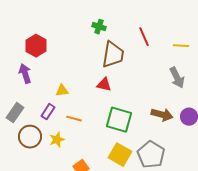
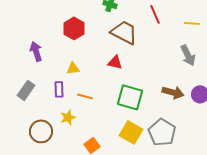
red hexagon: (36, 46) -> (74, 28), moved
brown trapezoid: (113, 55) -> (124, 32), turned -72
purple rectangle: (48, 112) -> (59, 89), turned -35
brown circle: (30, 137) -> (41, 131), moved

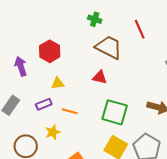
red hexagon: (74, 28) -> (50, 51), moved
purple rectangle: (59, 89) -> (44, 104), turned 70

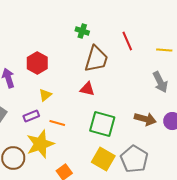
brown trapezoid: (109, 47) -> (96, 59), turned 80
yellow triangle: (58, 83) -> (45, 95), turned -32
yellow star: (53, 132) -> (40, 144), size x1.8

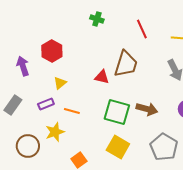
brown trapezoid: (96, 59) -> (126, 64), moved
brown arrow: (145, 119) -> (147, 109), moved
yellow star: (40, 144) -> (55, 132), size x0.7
gray pentagon: (134, 159) -> (164, 147), moved

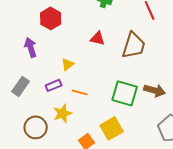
red hexagon: (52, 51) -> (51, 18), moved
red triangle: (102, 77) -> (98, 38), moved
yellow square: (118, 147) -> (112, 128), moved, turned 30

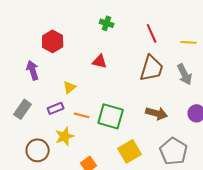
brown trapezoid: (134, 45) -> (152, 68), moved
green square: (125, 93) -> (111, 116), moved
yellow square: (112, 128) -> (130, 151), moved

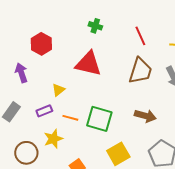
red triangle: (100, 61) -> (88, 64), size x1.8

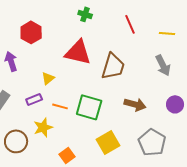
brown trapezoid: (140, 71) -> (113, 66), moved

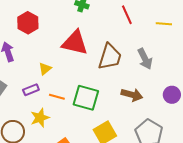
gray arrow: (163, 65) -> (145, 59), moved

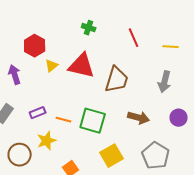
gray arrow: (145, 59) -> (165, 82), moved, turned 40
yellow triangle: (45, 69) -> (52, 66), moved

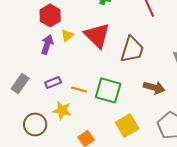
red triangle: (82, 66) -> (97, 35), turned 32
purple arrow: (15, 75) -> (47, 44), moved, turned 36
yellow star: (47, 141) -> (62, 110), turned 30

